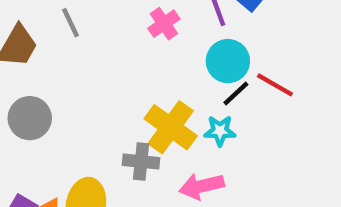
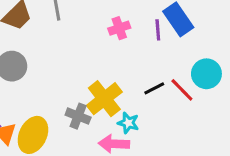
cyan circle: (228, 61) -> (206, 74), moved
cyan star: (220, 131) -> (128, 123), moved

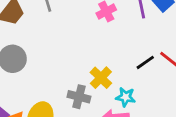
yellow cross: (104, 99) -> (101, 78), size x0.7

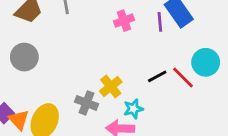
cyan star: (126, 97) -> (133, 109), turned -30

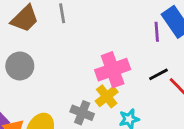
pink cross: (124, 21) -> (113, 70), moved, size x1.6
black line: (157, 76) -> (158, 74), moved

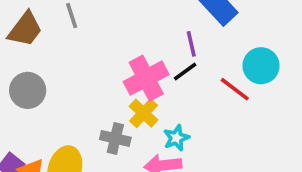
purple line: (157, 32) -> (191, 44), moved
black line: (158, 74) -> (185, 72), moved

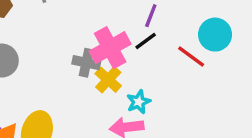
purple line: (191, 44) -> (151, 16), turned 35
gray cross: (115, 138) -> (86, 63), moved

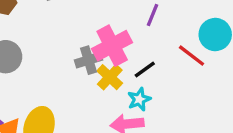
black line: (146, 41) -> (145, 70), moved
gray cross: (86, 63) -> (88, 60), turned -30

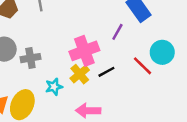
gray cross: (88, 60) -> (30, 58), moved
cyan star: (139, 99) -> (54, 87), moved

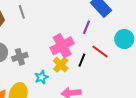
red line: (143, 66) -> (100, 52), moved
black line: (106, 72) -> (82, 60), turned -32

